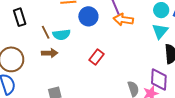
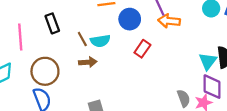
cyan triangle: (160, 31) -> (208, 61), moved
red rectangle: (97, 57) -> (142, 49), moved

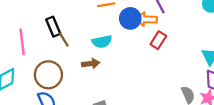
orange arrow: (169, 21) -> (146, 19), moved
brown line: (82, 39) -> (64, 40), moved
red rectangle: (142, 49) -> (158, 40), moved

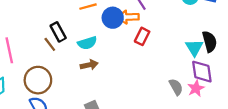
black rectangle: (53, 27) -> (58, 32), moved
brown arrow: (91, 64) -> (89, 65), moved

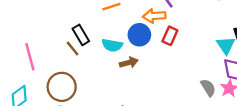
blue circle: (113, 18) -> (139, 35), moved
cyan semicircle: (87, 43) -> (112, 45), turned 30
brown arrow: (89, 65) -> (129, 63), moved

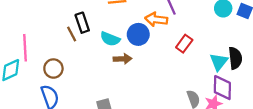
red rectangle: (170, 36) -> (184, 44), moved
pink line: (30, 57) -> (25, 48), moved
brown circle: (62, 87) -> (53, 69), size x0.7

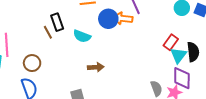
blue circle: (138, 34) -> (108, 19), moved
red rectangle: (184, 44) -> (171, 42), moved
brown arrow: (123, 59) -> (96, 67), moved

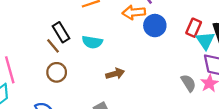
blue circle: (108, 19) -> (155, 26), moved
brown circle: (32, 63) -> (57, 72), moved

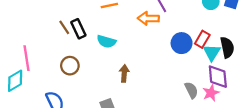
blue circle: (155, 26) -> (182, 43), moved
brown line: (53, 46) -> (64, 27), moved
brown arrow: (115, 74) -> (124, 73), turned -77

